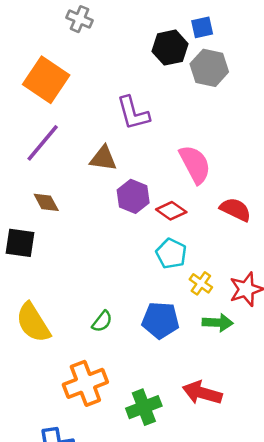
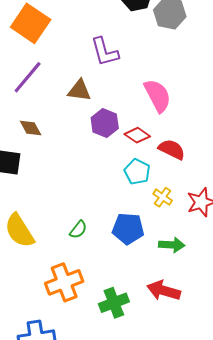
red semicircle: (235, 210) -> (172, 149), moved
green arrow: (218, 323) -> (172, 245), moved

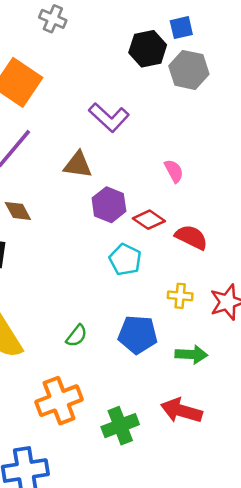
purple L-shape: (105, 52) -> (109, 117), turned -32
pink semicircle: (158, 96) -> (174, 171), size x0.6
cyan pentagon: (137, 172) -> (125, 260), moved
yellow cross: (163, 197) -> (180, 296), turned -30

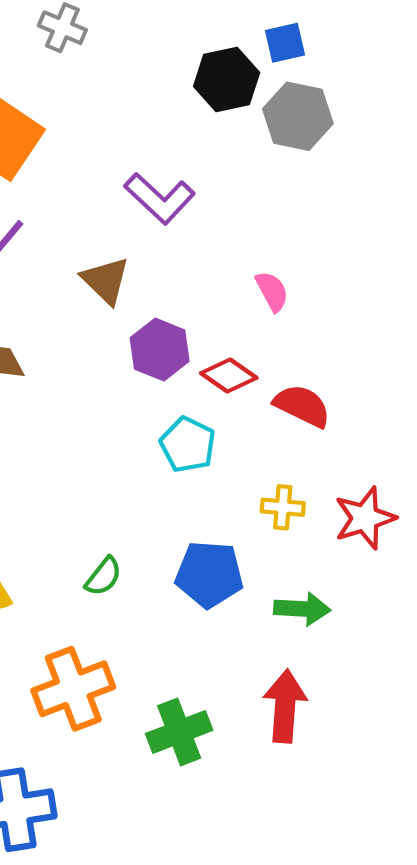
brown triangle: (78, 165) -> (106, 280), turned 36
red arrow: (181, 411) -> (285, 706), turned 78

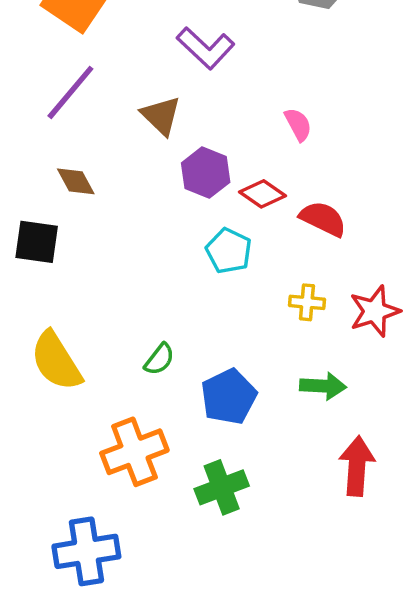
blue pentagon: (209, 574) -> (229, 397), moved, turned -30
red arrow: (285, 706) -> (357, 466), moved

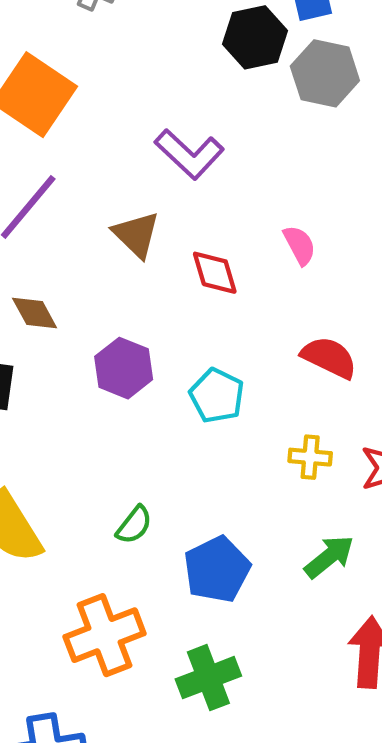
purple hexagon: (206, 173) -> (124, 368), moved
red diamond: (263, 194) -> (215, 273), moved, turned 39
green arrow: (323, 386) -> (329, 557), turned -42

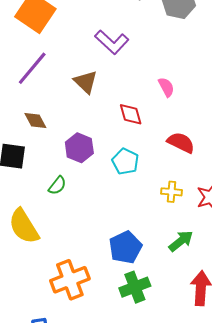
red diamond: (215, 273) -> (131, 114), moved
green semicircle: (134, 525) -> (57, 186), moved
green cross: (208, 678) -> (135, 287), moved

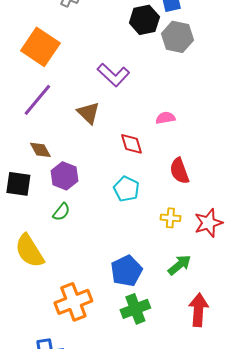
pink semicircle: (166, 87) -> (165, 118), turned -72
red semicircle: (181, 143) -> (179, 171), turned -136
purple hexagon: (79, 148) -> (64, 176), moved

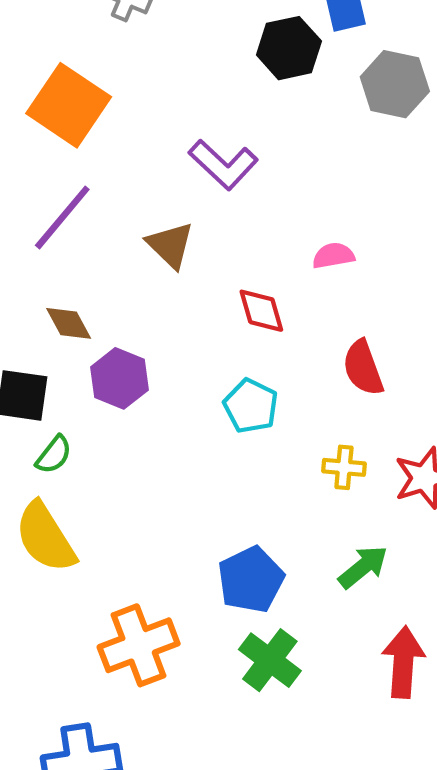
gray hexagon: (177, 37) -> (395, 84), moved
green semicircle: (61, 212) -> (54, 455), moved
green cross: (135, 309) -> (270, 660), turned -32

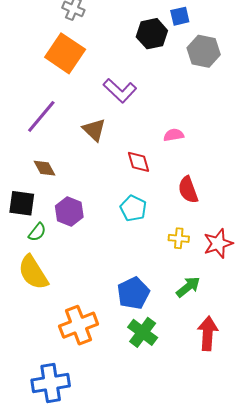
orange square: (69, 105) -> (65, 53), moved
purple hexagon: (119, 378) -> (69, 211), moved

